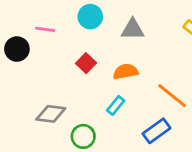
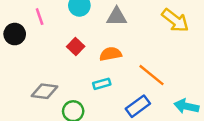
pink line: (45, 29) -> (40, 17), turned 63
cyan rectangle: (116, 105) -> (102, 84), turned 35

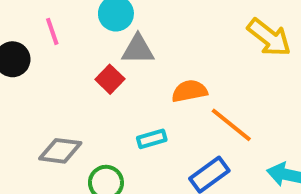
gray triangle: (117, 17) -> (138, 49), moved
orange semicircle: (110, 54) -> (190, 91), moved

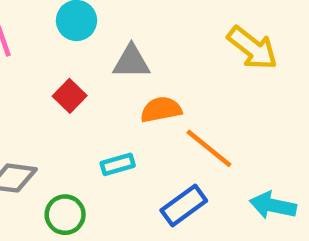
gray triangle: (138, 49) -> (131, 62), moved

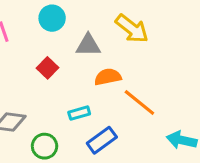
yellow arrow: (252, 48) -> (132, 29), moved
blue rectangle: (184, 205) -> (102, 140), moved

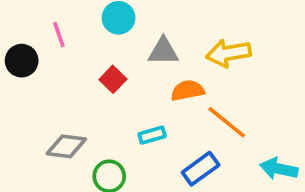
yellow arrow: (132, 29) -> (228, 53), moved, turned 132
blue rectangle: (102, 140) -> (201, 169), moved

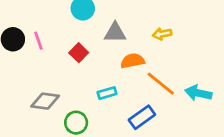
pink line: (59, 35) -> (38, 41), moved
yellow arrow: (228, 53) -> (162, 34), size x0.6
cyan arrow: (279, 169) -> (198, 93), moved

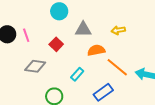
cyan rectangle: (107, 93) -> (77, 74), turned -32
gray diamond: (45, 101) -> (35, 66), moved

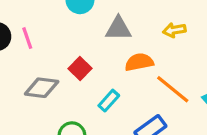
red square: (56, 44) -> (80, 69), moved

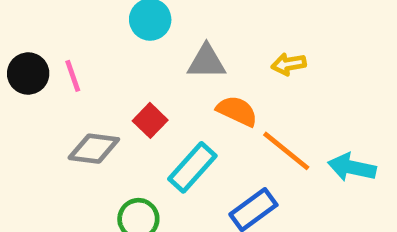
orange semicircle: (139, 62) -> (237, 111), turned 36
cyan rectangle: (109, 101) -> (192, 167), size x1.5

